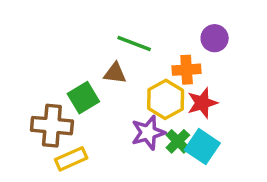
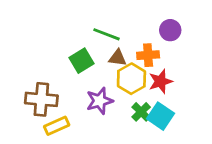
brown triangle: (115, 73) -> (118, 58), moved
green square: (83, 98) -> (82, 61), moved
purple star: (148, 133) -> (100, 101), moved

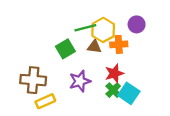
green line: (106, 34) -> (85, 28), turned -35
yellow hexagon: (131, 79) -> (103, 30), moved
red star: (161, 81) -> (114, 73), moved

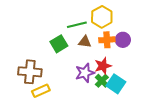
purple circle: (137, 24) -> (123, 40), moved
yellow hexagon: (103, 30) -> (102, 17), moved
purple star: (80, 81) -> (85, 73), moved

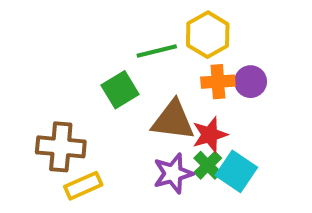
brown triangle: (85, 42) -> (173, 120), moved, size x1.6
purple star: (85, 73) -> (173, 173), moved

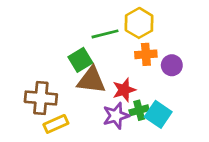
purple circle: (251, 82) -> (172, 65), moved
brown triangle: (173, 120) -> (91, 80), moved
red star: (210, 135) -> (124, 90), moved
green cross: (208, 165) -> (139, 110), turned 30

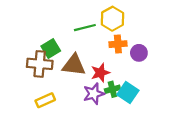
green square: (80, 60) -> (51, 48), moved
brown cross: (41, 98) -> (40, 64), moved

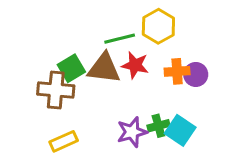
orange cross: (118, 44) -> (177, 71), moved
brown triangle: (74, 65) -> (104, 68), moved
red star: (100, 73) -> (135, 65), moved, turned 30

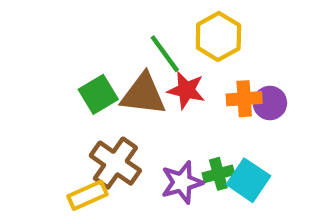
green line: (120, 39) -> (165, 54), turned 68
brown cross: (56, 90) -> (115, 163), moved, turned 30

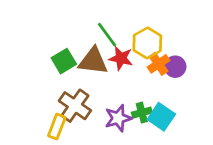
yellow hexagon: (218, 36) -> (147, 43), moved
orange cross: (244, 99) -> (159, 64), turned -30
yellow rectangle: (88, 195) -> (57, 127), turned -45

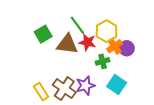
green square: (64, 61) -> (43, 34), moved
brown cross: (75, 106) -> (64, 89), moved
green cross: (142, 113) -> (103, 61), moved
yellow rectangle: (57, 127) -> (41, 92), turned -54

